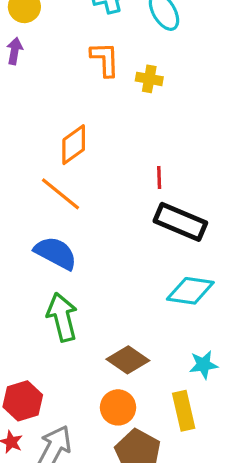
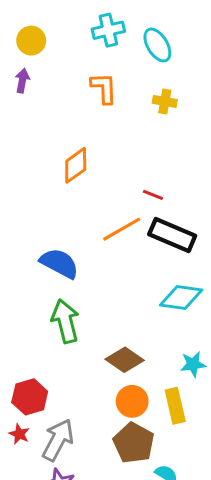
yellow cross: (149, 79) -> (165, 101), moved
red line: (159, 177) -> (153, 195), turned -66
orange line: (61, 194) -> (122, 229), moved, turned -69
orange circle: (118, 407) -> (132, 401), moved

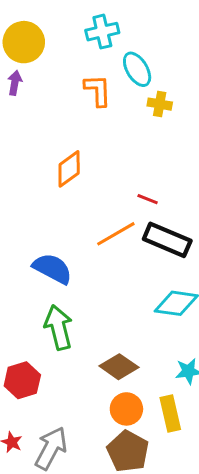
yellow circle: (31, 41) -> (24, 42), size x1.4
cyan ellipse: (157, 45) -> (137, 69), moved
red hexagon: (30, 397) -> (22, 380), moved

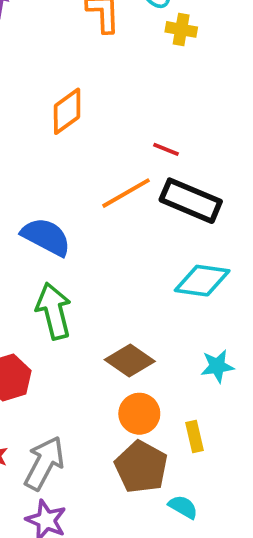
yellow rectangle: (170, 414) -> (194, 437), moved, size x0.7

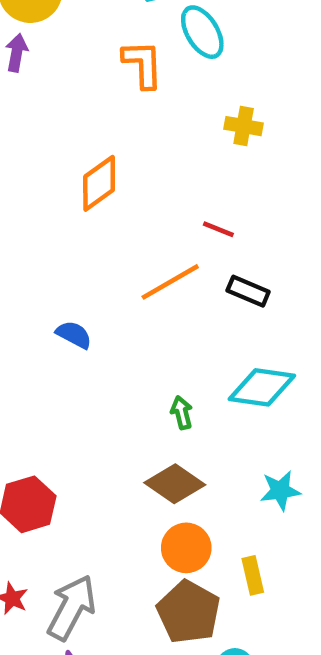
yellow cross: (181, 29) -> (244, 126), moved
black rectangle: (191, 201) -> (248, 291), size x0.6
blue semicircle: (46, 237) -> (74, 335), size x0.6
green arrow: (54, 311) -> (182, 413), moved, size x0.5

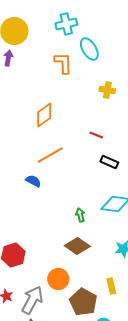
orange line: (170, 282) -> (50, 155), moved
orange circle: (186, 548) -> (58, 279), moved

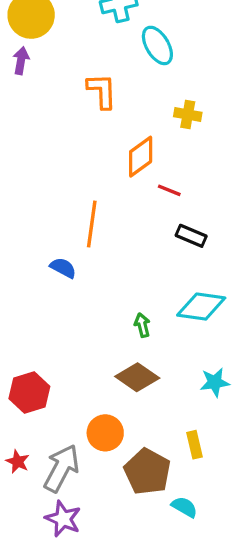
orange L-shape: (63, 63) -> (102, 91), moved
orange diamond: (44, 115) -> (141, 157), moved
orange line: (50, 155) -> (92, 224), turned -52

